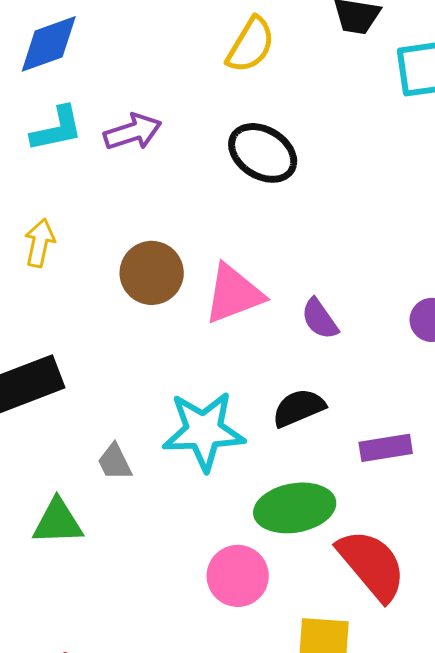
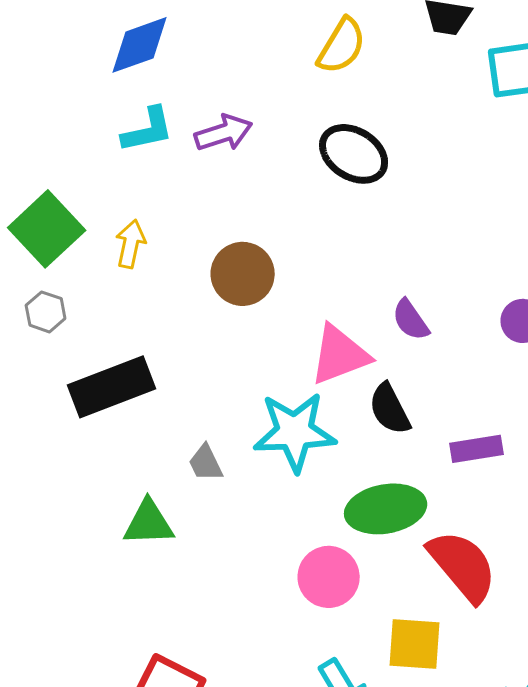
pink triangle: (234, 294) -> (340, 355), moved
black semicircle: (299, 408) -> (390, 409), turned -94

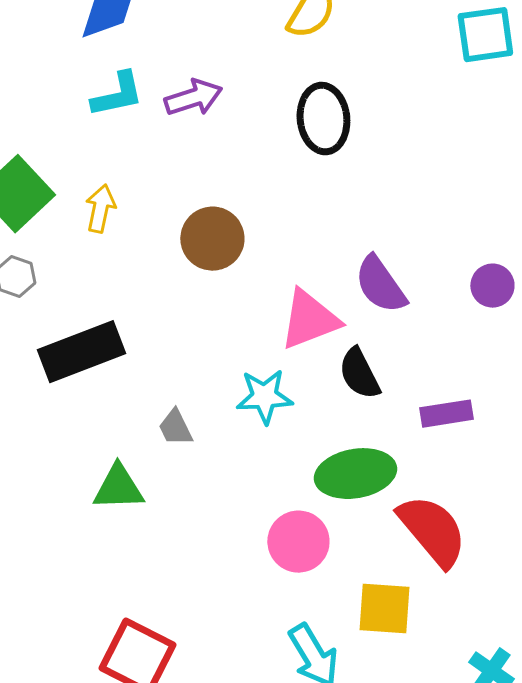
black ellipse: (354, 154) -> (323, 119), turned 52
purple semicircle: (411, 320) -> (380, 285), size x1.4
cyan star: (295, 432) -> (264, 397), size x0.7

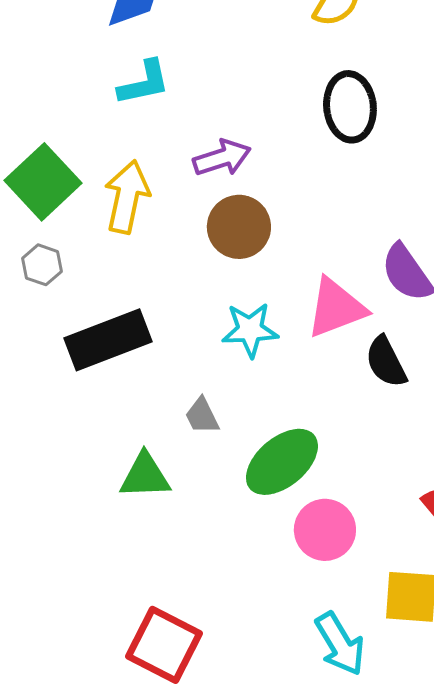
purple arrow: (193, 98) -> (222, 158), moved
yellow arrow: (100, 209) -> (127, 197), size x1.5
cyan star: (264, 397) -> (250, 330), moved
green ellipse: (355, 474) -> (282, 462), moved, turned -30

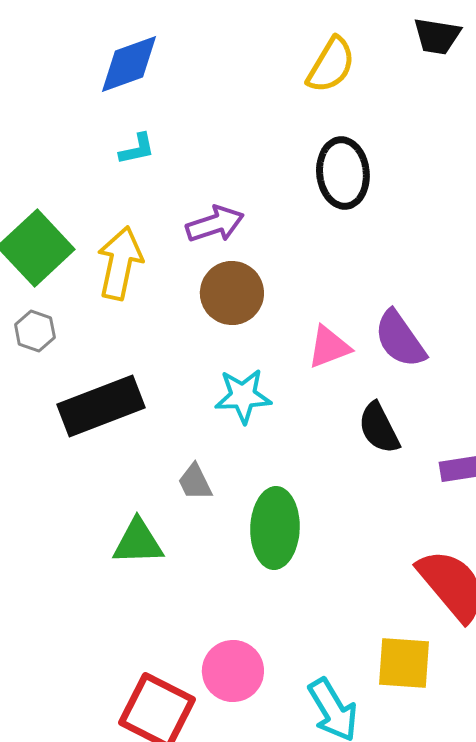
cyan L-shape: (144, 83) -> (137, 149), size x0.7
pink triangle: (336, 308) -> (329, 347), moved, size x0.7
green ellipse: (282, 462) -> (275, 528), turned -48
pink circle: (325, 530) -> (233, 671), moved

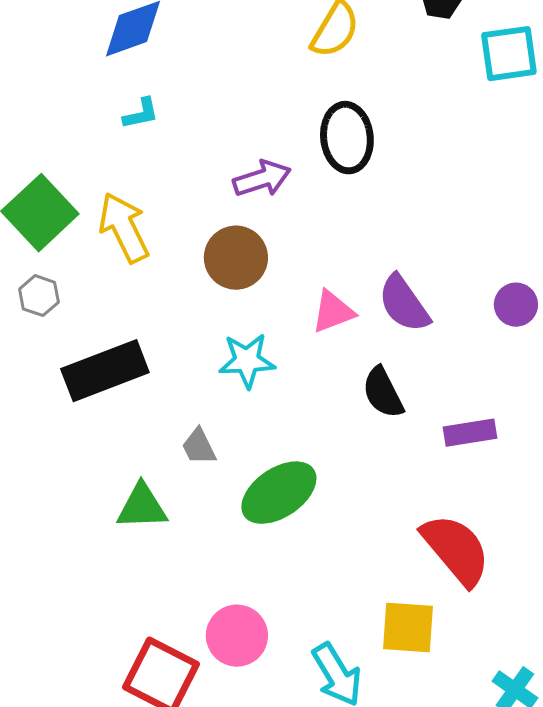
purple arrow: (215, 224) -> (262, 179), moved
yellow arrow: (120, 263) -> (124, 228), turned -38
green ellipse: (275, 528) -> (279, 493), turned 54

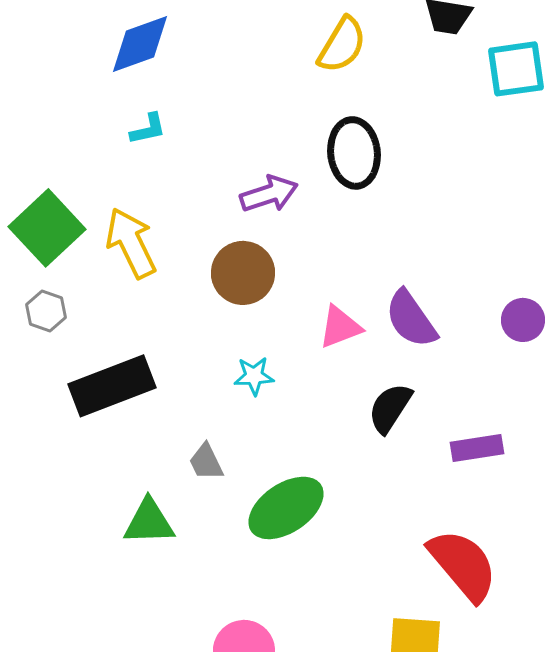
cyan star: (247, 361) -> (254, 376), size x0.7
black semicircle: (383, 393) -> (390, 408), turned 60

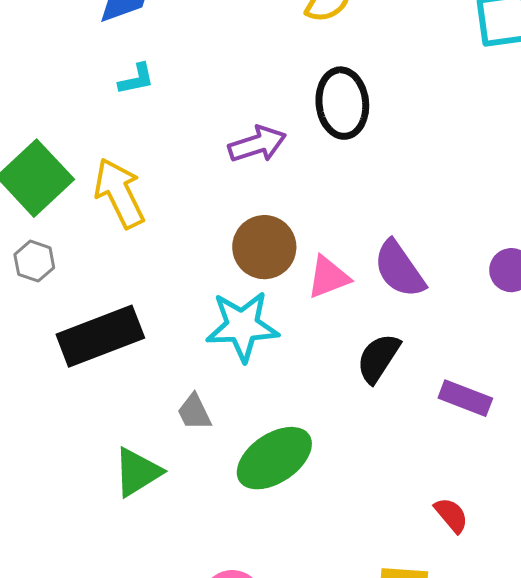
brown circle: (243, 273) -> (264, 247), moved
cyan star: (254, 376) -> (242, 326), size x1.8
purple rectangle: (477, 448) -> (465, 398), turned 30
green triangle: (149, 522) -> (137, 472), turned -30
red semicircle: (463, 565) -> (451, 515), size x0.5

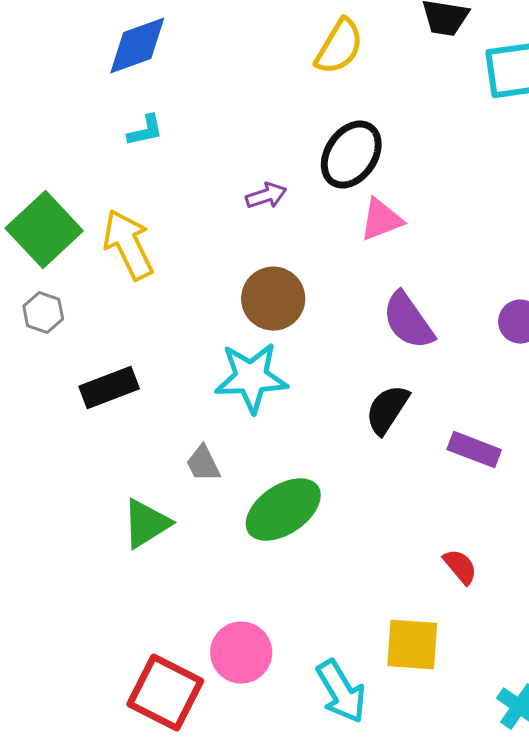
black ellipse: (342, 103) -> (351, 155), turned 40
purple arrow: (257, 144) -> (266, 196), size x0.7
pink triangle: (328, 277) -> (381, 220), moved
black rectangle: (100, 336) -> (109, 388), size x0.7

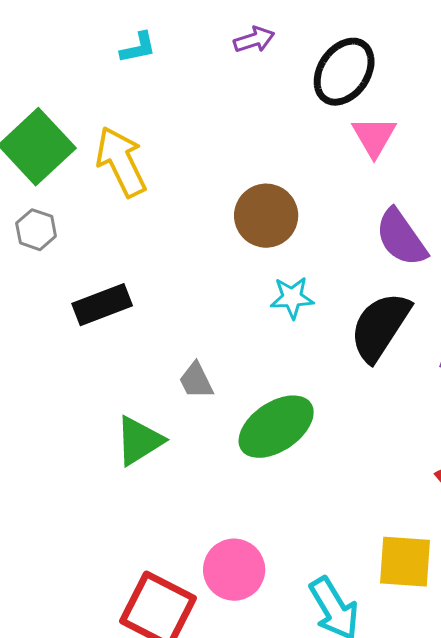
purple arrow: (266, 196) -> (254, 40), moved
pink triangle: (381, 220) -> (374, 137), turned -39
cyan star: (251, 378) -> (292, 298), moved, size x0.6
black semicircle: (387, 410) -> (380, 327), size x1.4

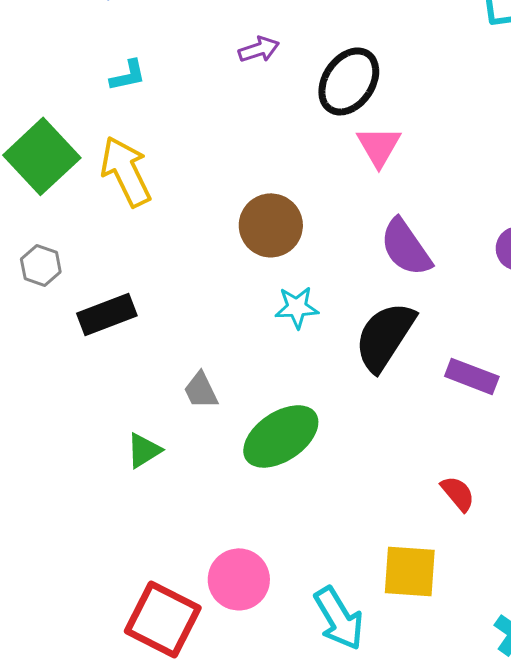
cyan L-shape: (138, 48) -> (128, 75), moved
gray hexagon: (36, 230) -> (41, 265), moved
green triangle: (139, 441) -> (144, 450), size x0.7

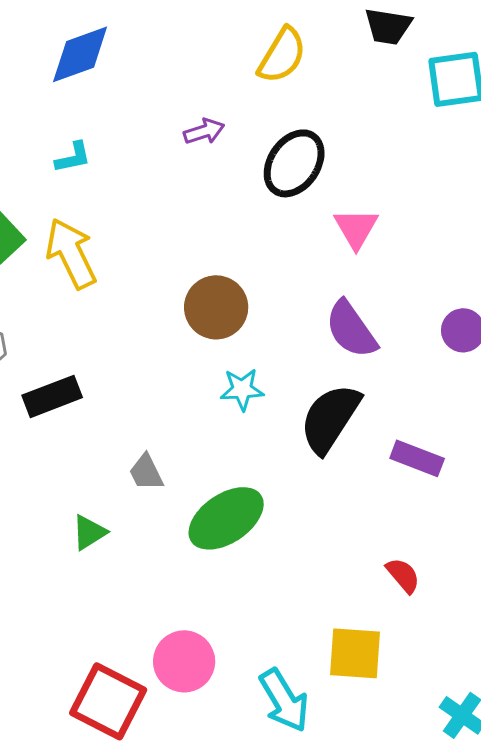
pink triangle: (379, 146) -> (356, 228), moved

